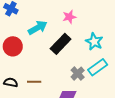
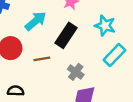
gray cross: (78, 74) -> (76, 72), moved
brown line: (34, 82) -> (42, 59), moved

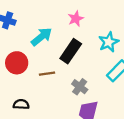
cyan star: (105, 26) -> (109, 42), turned 30

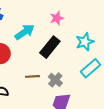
brown line: (47, 74) -> (32, 76), moved

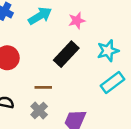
cyan arrow: (25, 32) -> (40, 16), moved
gray cross: (55, 80) -> (39, 111), moved

